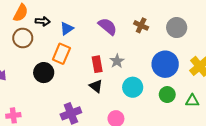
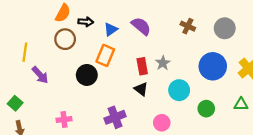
purple semicircle: (108, 26) -> (141, 26), moved
green circle: (167, 95) -> (206, 109), moved
pink cross: (13, 115) -> (64, 119), moved

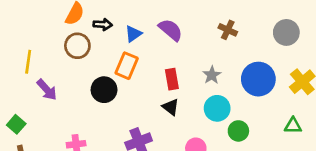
gray circle: (225, 28) -> (286, 32), moved
gray star: (163, 63) -> (212, 75), moved
green circle: (206, 109) -> (238, 131), moved

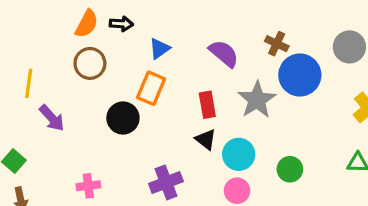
black arrow: (103, 24) -> (121, 24), moved
purple semicircle: (171, 30) -> (224, 54), moved
gray star: (212, 75) -> (257, 100), size x1.6
blue circle: (258, 79) -> (300, 75), moved
cyan circle: (217, 108) -> (239, 154), moved

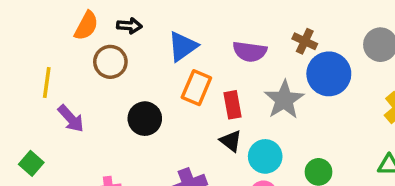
orange semicircle: (87, 24) -> (86, 26), moved
black arrow: (121, 24) -> (129, 26), moved
blue triangle: (159, 49) -> (183, 46), size x1.4
purple semicircle: (224, 54) -> (250, 52), turned 148
orange rectangle: (151, 88) -> (196, 88), moved

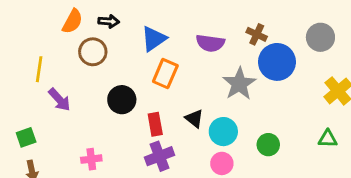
red rectangle: (232, 105) -> (155, 124), moved
green square: (31, 163) -> (26, 137), turned 30

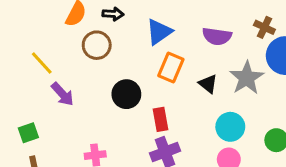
yellow line: (39, 69) -> (42, 63), turned -50
black triangle: (194, 118) -> (208, 84), moved

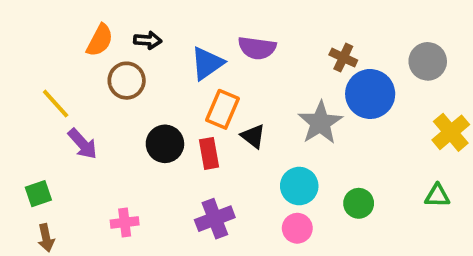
purple semicircle: (217, 36) -> (257, 48), moved
black triangle: (208, 84) -> (253, 136), moved
red rectangle: (161, 119) -> (209, 153), moved

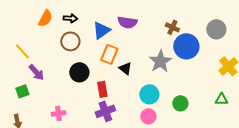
brown circle: (127, 81) -> (70, 41), moved
red rectangle: (209, 153) -> (102, 89), moved
green square: (38, 194) -> (22, 91), moved

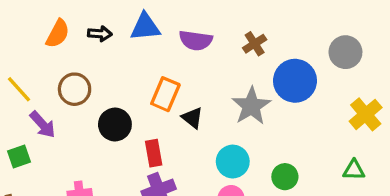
brown cross: (172, 27) -> (255, 44), moved, turned 32
blue triangle: (101, 30) -> (145, 27), moved, turned 30
brown circle: (70, 41) -> (75, 89), moved

